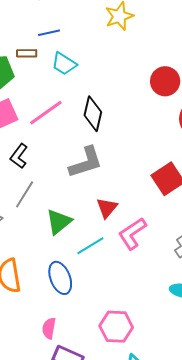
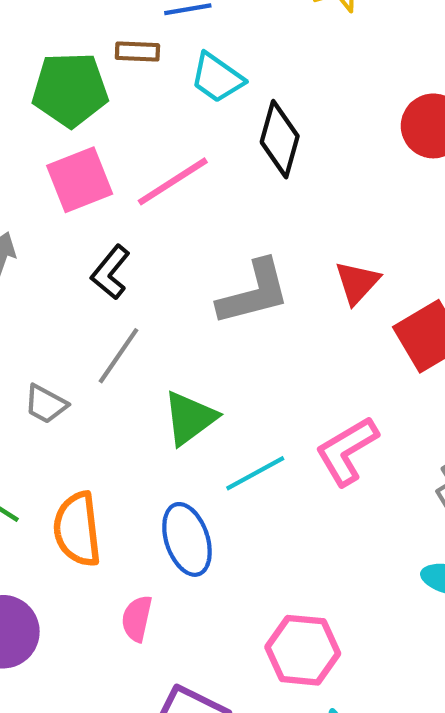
black diamond: (93, 114) -> (280, 139), moved
red triangle: (107, 208) -> (357, 283), moved
pink semicircle: (49, 328) -> (137, 619), moved

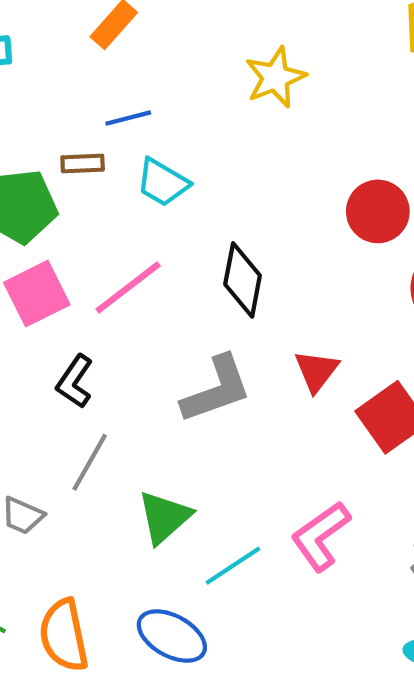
black diamond: (280, 139) -> (243, 280), moved
blue ellipse: (187, 539) -> (172, 636), turned -38

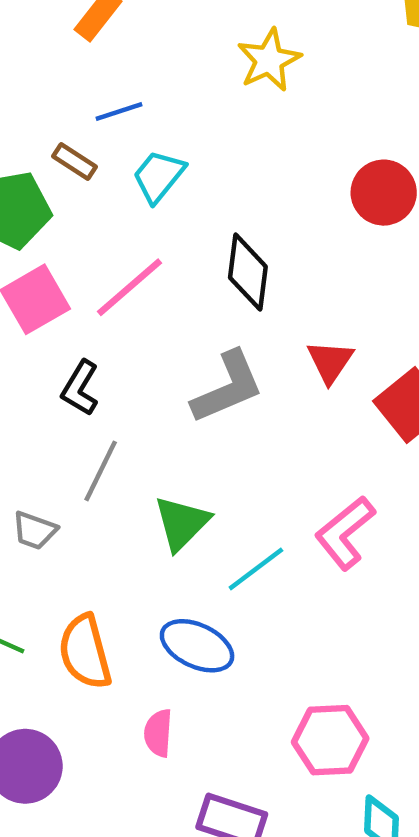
brown rectangle: (83, 163) -> (74, 162), turned 39
cyan trapezoid: (163, 183) -> (159, 176), turned 102

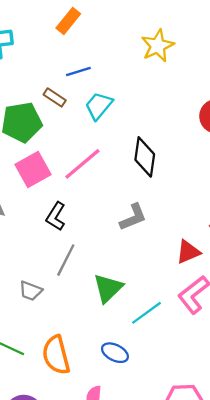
red triangle: (330, 362) -> (188, 252), moved, turned 32
gray L-shape: (228, 387) -> (133, 217), size x0.7
blue ellipse: (197, 646) -> (115, 353), size x0.7

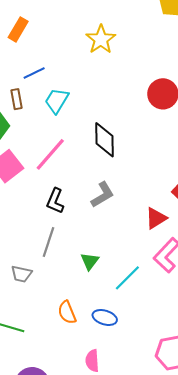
brown rectangle: (55, 97) -> (17, 99), turned 54
black L-shape: (56, 216) -> (55, 201), moved
green triangle: (108, 288) -> (90, 261), size x0.7
orange semicircle: (56, 355) -> (67, 312), moved, size x0.7

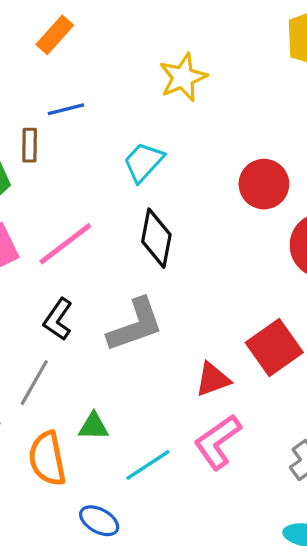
cyan trapezoid: (57, 101) -> (143, 162), moved
gray L-shape: (102, 195) -> (135, 325), size x1.4
green triangle: (90, 261) -> (94, 426), turned 42
orange semicircle: (67, 312) -> (47, 459), moved, size x1.4

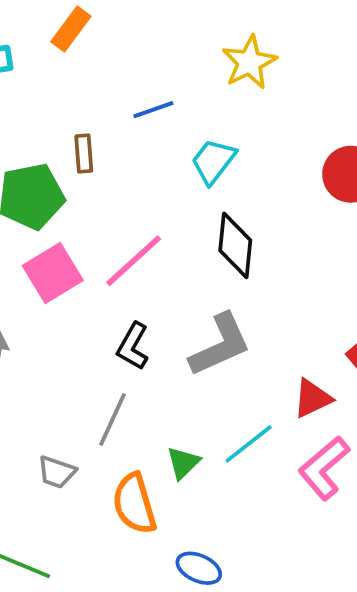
orange rectangle: (55, 35) -> (71, 29), moved
blue line: (66, 109) -> (153, 110), moved
green triangle: (94, 426) -> (183, 463), turned -40
cyan line: (148, 465) -> (249, 444), moved

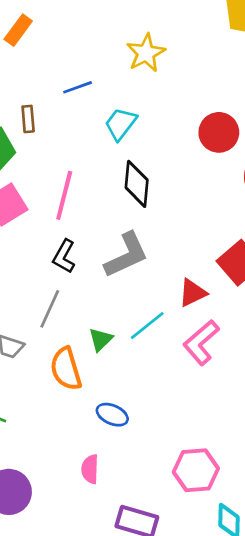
pink line: (134, 261) -> (64, 195), turned -33

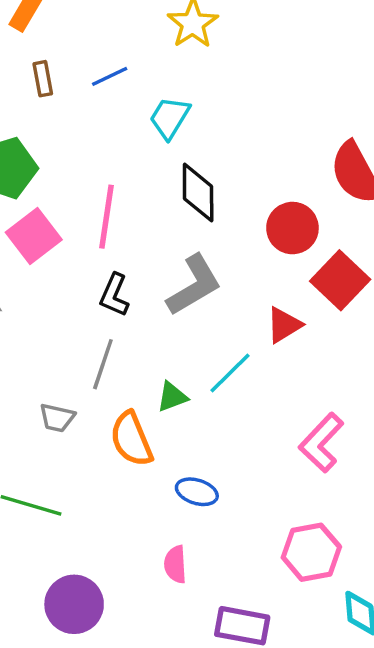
brown rectangle: (28, 119) -> (43, 79), moved
red circle: (219, 132) -> (292, 228), moved
green triangle: (101, 339) -> (172, 397), turned 30
pink L-shape: (201, 342) -> (321, 443), moved

